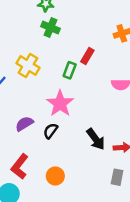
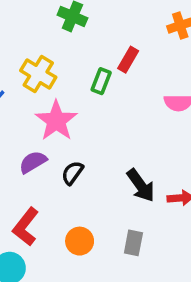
pink star: (60, 104) -> (56, 121), moved
gray rectangle: (117, 177) -> (133, 243), moved

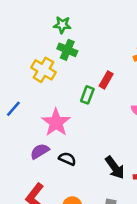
yellow cross: (38, 74) -> (43, 70), moved
black semicircle: (72, 173) -> (67, 159), turned 78

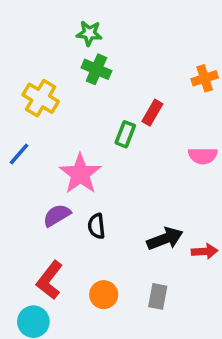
yellow cross: (43, 70) -> (41, 98), moved
black semicircle: (67, 159) -> (96, 226), turned -120
black arrow: (115, 168) -> (165, 239), turned -75

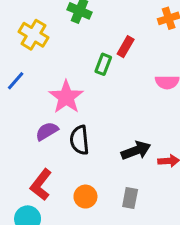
black semicircle: (96, 226) -> (80, 140), size x1.4

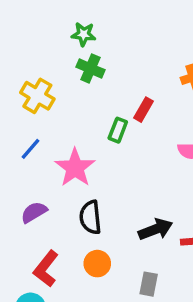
blue line: (16, 81) -> (31, 149), moved
purple semicircle: (47, 131) -> (34, 212), moved
orange circle: (85, 197) -> (97, 264), moved

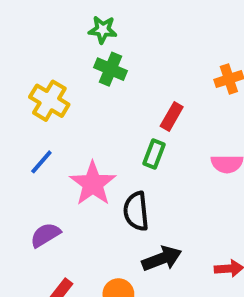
green rectangle: (118, 130) -> (154, 154), moved
black semicircle: (90, 217) -> (136, 211), moved
black arrow: (155, 229) -> (162, 259), moved

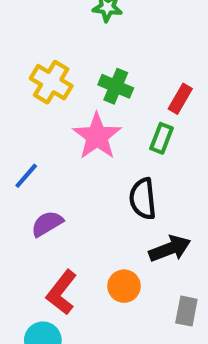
green cross: (111, 69) -> (116, 86), moved
blue line: (41, 162) -> (26, 176), moved
pink star: (93, 184) -> (97, 136), moved

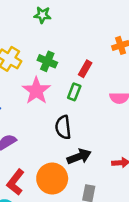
orange circle: (124, 286) -> (52, 179), size x1.6

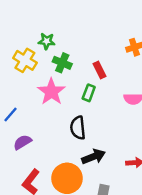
green star: (42, 15) -> (47, 41), moved
red rectangle: (85, 69) -> (100, 70), turned -56

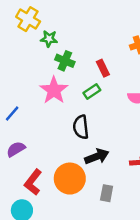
yellow cross: (25, 60) -> (28, 19), moved
green rectangle: (89, 93) -> (92, 91), turned 35
purple semicircle: (23, 142) -> (16, 149), moved

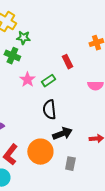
green cross: (65, 61) -> (12, 56), moved
pink star: (54, 90) -> (27, 80), size x0.7
green rectangle: (92, 91) -> (48, 81), moved

